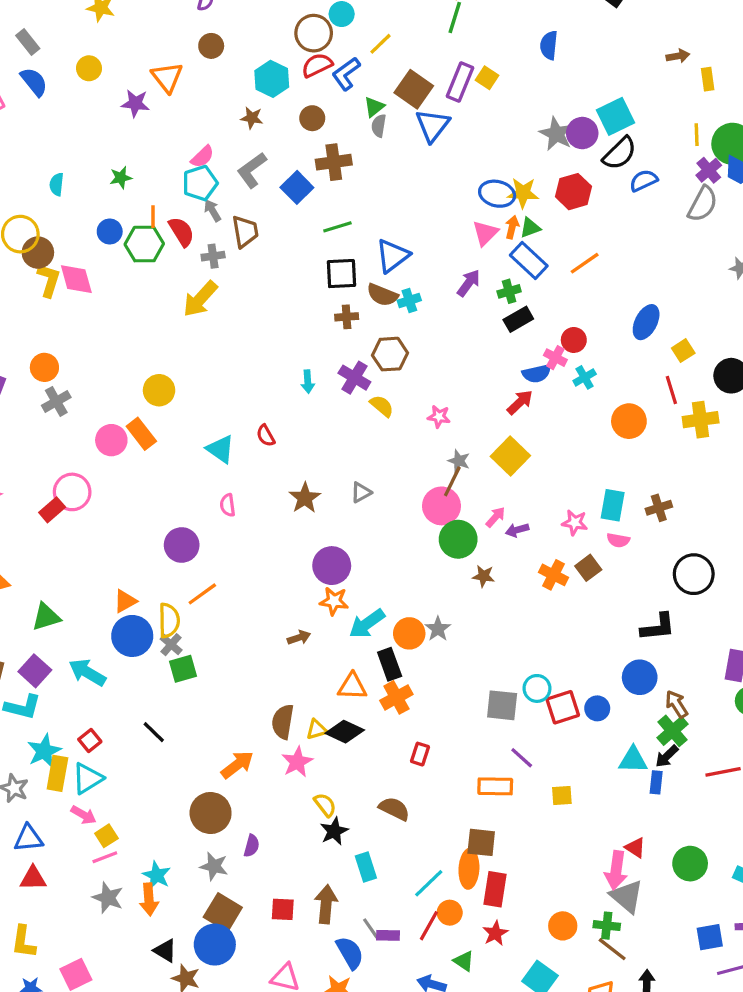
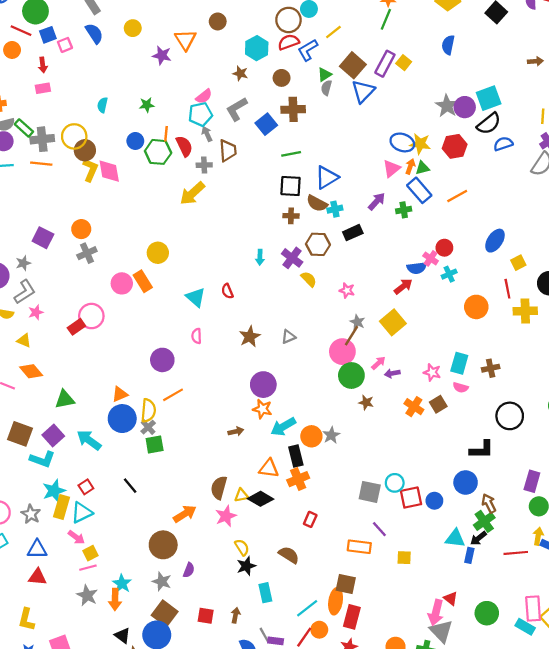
black rectangle: (518, 319) -> (353, 233), moved
brown arrow: (326, 904) -> (236, 615), size x0.6

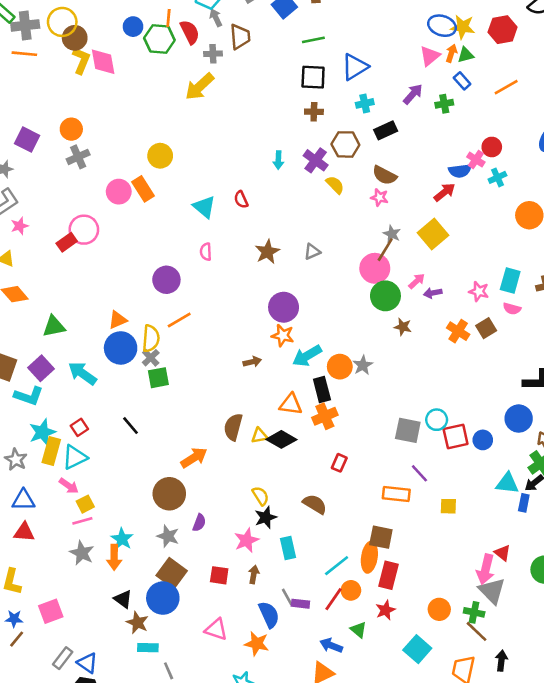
blue rectangle: (419, 190) -> (462, 81), size x0.6
brown semicircle: (317, 203) -> (384, 175), moved
pink star: (226, 516) -> (247, 540), moved

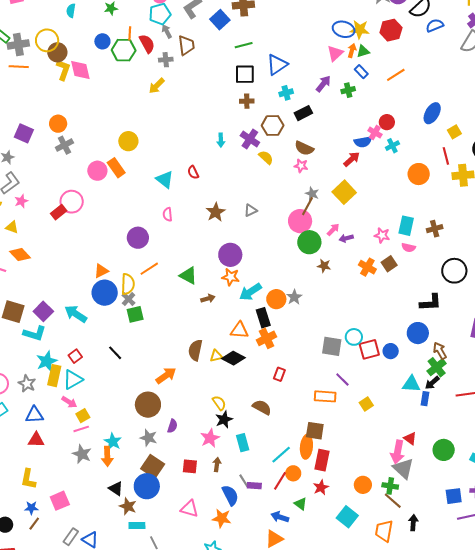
yellow arrow: (200, 87) -> (157, 86), size x0.7
green triangle: (54, 326) -> (188, 275), moved, turned 42
yellow square: (448, 506) -> (366, 404), turned -32

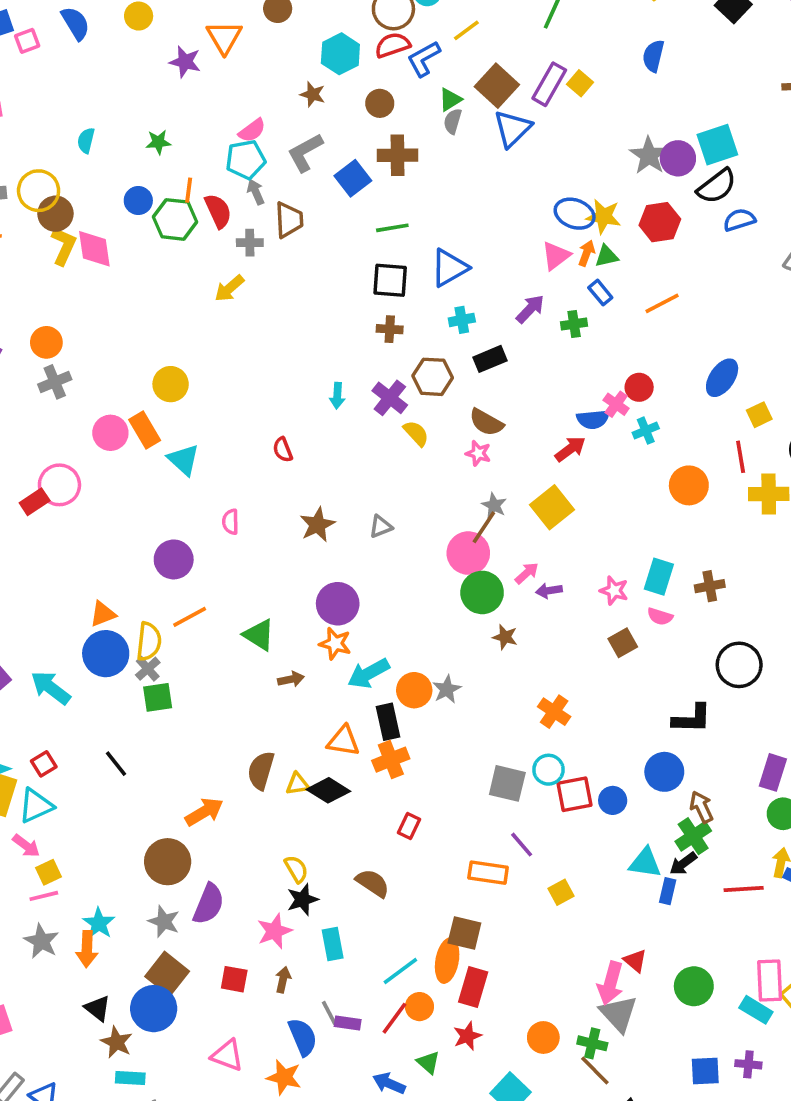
cyan triangle: (165, 179) -> (184, 460), moved
orange cross: (367, 267) -> (554, 712), moved
purple semicircle: (172, 426) -> (209, 904), size x1.6

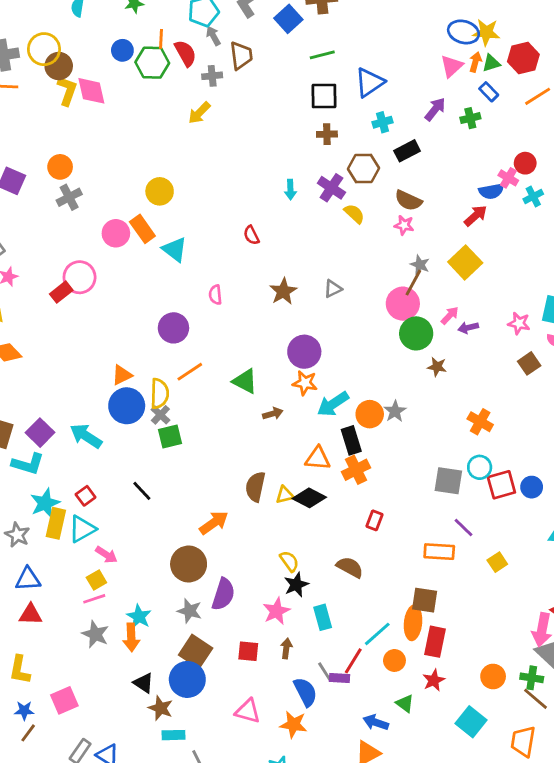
red hexagon: (660, 222) -> (523, 58), moved
pink arrow: (26, 846) -> (106, 555), moved
red line: (394, 1018) -> (353, 661), moved

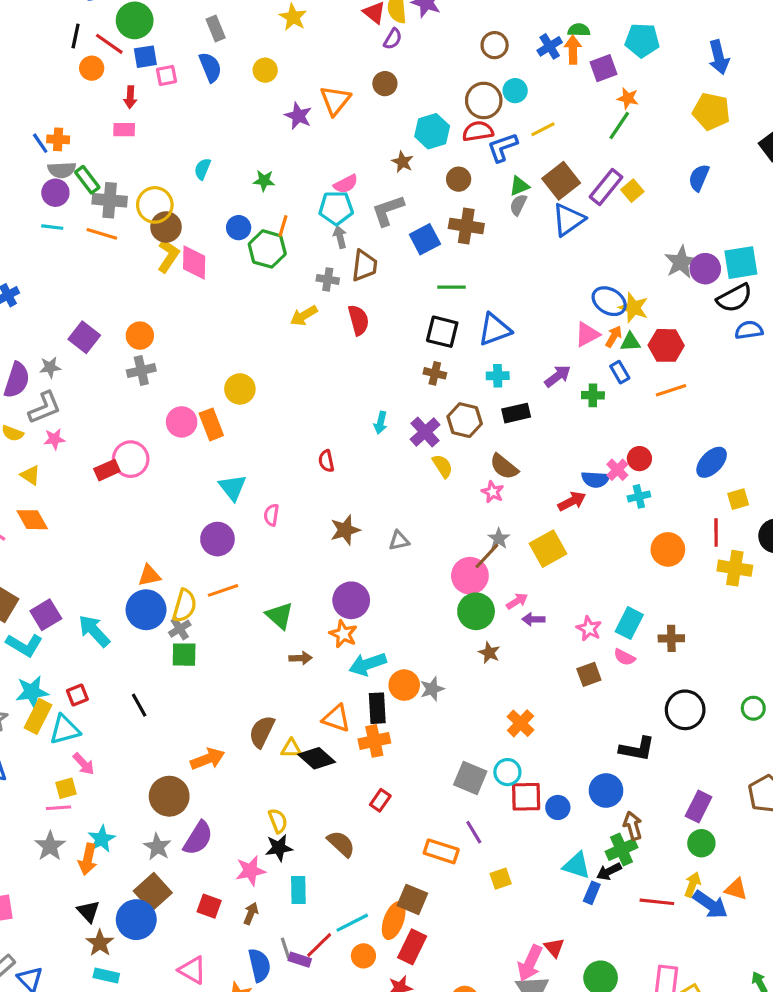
red semicircle: (185, 53) -> (358, 320), moved
cyan triangle: (175, 249) -> (233, 487), moved

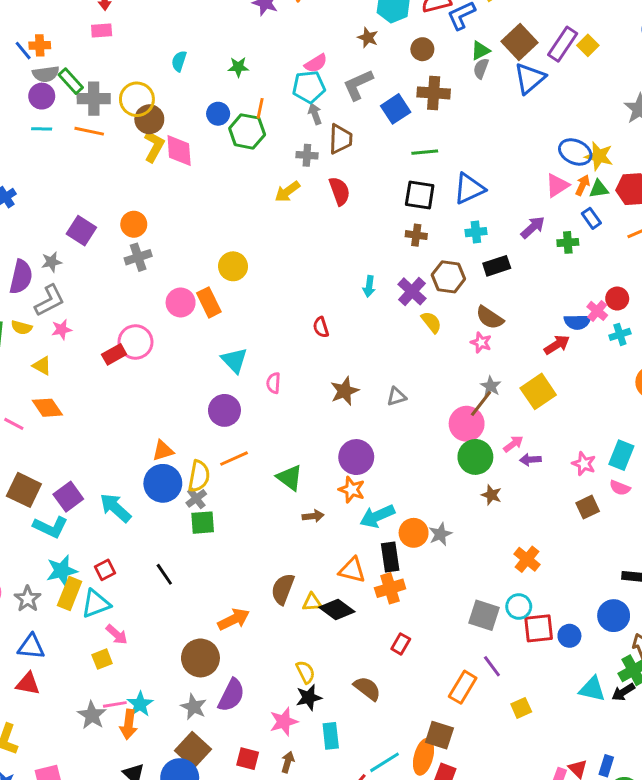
pink line: (59, 808) -> (115, 704), moved
orange rectangle: (441, 851) -> (463, 687), turned -72
blue rectangle: (592, 893) -> (606, 766), moved

